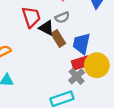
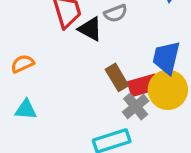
brown rectangle: (58, 39) -> (117, 77), moved
blue trapezoid: (81, 44) -> (166, 58), moved

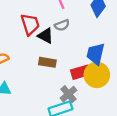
brown rectangle: (117, 77) -> (47, 62), moved, turned -49
gray cross: (136, 106) -> (68, 94), moved

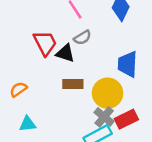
red rectangle: (81, 72) -> (126, 119), moved
yellow circle: (97, 75) -> (108, 93), moved

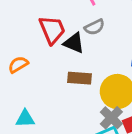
orange semicircle: (18, 89) -> (18, 65), moved

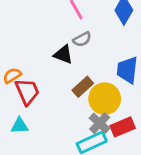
red trapezoid: (52, 30) -> (27, 92), moved
brown rectangle: (79, 78) -> (83, 87), moved, turned -45

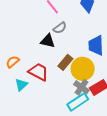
red trapezoid: (27, 92) -> (38, 72), moved, turned -30
cyan triangle: (20, 126) -> (21, 85), moved, turned -32

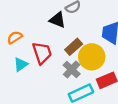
red trapezoid: (38, 72) -> (42, 53), turned 35
gray cross: (81, 87) -> (72, 69), moved

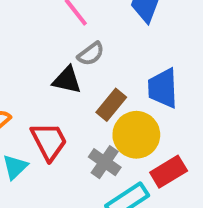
brown rectangle: (74, 47) -> (111, 105), moved

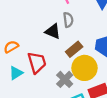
gray semicircle: (91, 54) -> (68, 20), turned -72

